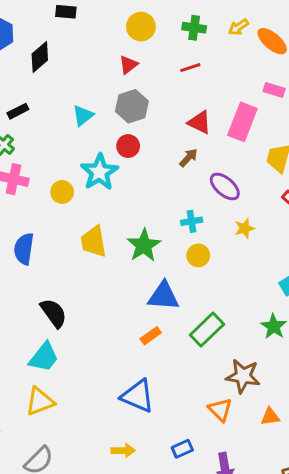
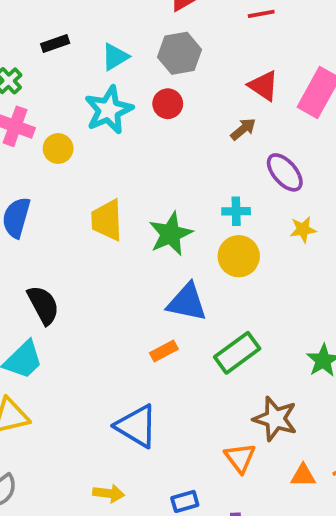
black rectangle: (18, 111) -> (55, 43), moved
cyan star: (99, 172) -> (109, 110), moved
yellow circle: (62, 192) -> (58, 149), moved
yellow circle: (198, 255) -> (239, 256), size x1.4

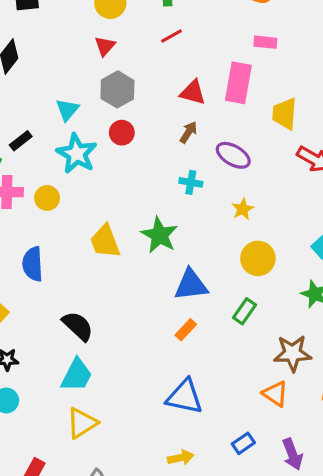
black rectangle: (55, 43) -> (21, 141), moved
cyan cross: (236, 211) -> (191, 182), moved, turned 30
yellow star: (303, 229) -> (243, 209), moved
yellow circle: (239, 256) -> (258, 258), moved
green rectangle: (237, 353) -> (244, 311), size x0.7

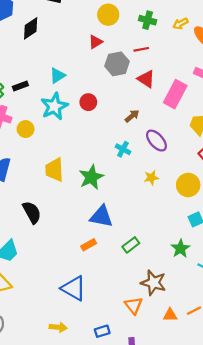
gray hexagon: (117, 89) -> (117, 64), moved
red triangle: (193, 92) -> (146, 79), moved
yellow circle: (258, 258) -> (188, 185), moved
black semicircle: (78, 326) -> (32, 212), moved

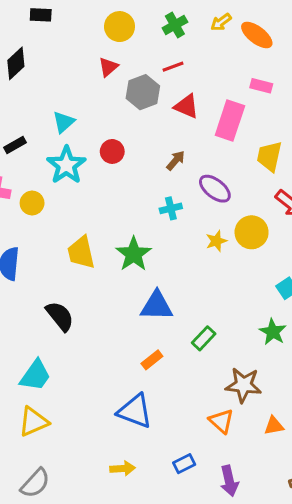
green cross: (148, 20) -> (175, 25), turned -35
cyan cross: (123, 149) -> (171, 208), turned -32
yellow circle: (188, 185) -> (252, 232), moved
orange rectangle: (89, 245) -> (152, 360), moved

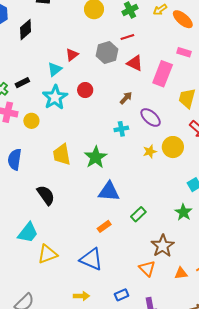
red triangle: (108, 67) -> (72, 55), moved
brown star: (243, 385) -> (163, 246), turned 30
yellow triangle: (34, 422) -> (47, 254), moved

